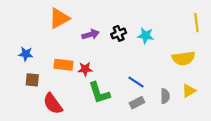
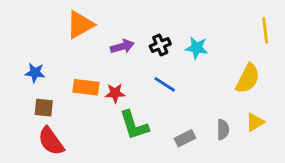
yellow semicircle: (183, 58) -> (248, 78), turned -55
blue line: (136, 82) -> (165, 84), moved
red semicircle: (53, 104) -> (51, 141), moved

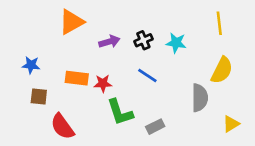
yellow line: (265, 30) -> (219, 23), moved
yellow triangle: (255, 122) -> (231, 124), moved
gray semicircle: (223, 129) -> (200, 98), moved, size x1.5
gray rectangle: (185, 138) -> (155, 127), moved
red semicircle: (51, 141) -> (62, 127), moved

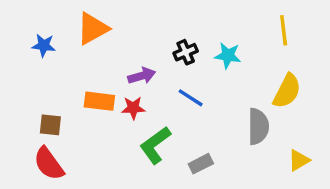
purple arrow: (109, 42) -> (142, 76), moved
blue star: (31, 65) -> (44, 45), moved
green L-shape: (120, 112) -> (155, 145), turned 72
red semicircle: (62, 127) -> (49, 164), moved

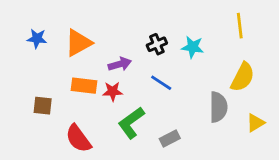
orange triangle: (93, 29) -> (78, 43), moved
yellow triangle: (299, 160) -> (255, 123), moved
red semicircle: (49, 164) -> (78, 138), moved

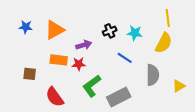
yellow semicircle: (243, 77) -> (164, 43), moved
blue line: (161, 83) -> (125, 58), moved
gray rectangle: (170, 138) -> (119, 97), size x1.6

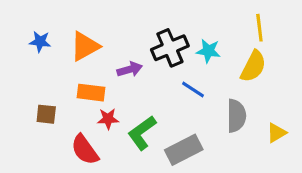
black cross: (110, 31) -> (170, 48), size x1.6
red star: (79, 64) -> (108, 119), moved

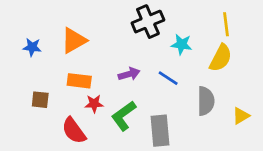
blue star: (40, 42) -> (32, 47), moved
black cross: (170, 48) -> (148, 22), moved
purple arrow: (130, 69) -> (129, 74), moved
gray rectangle: (184, 150) -> (160, 131), turned -68

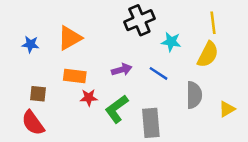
red semicircle: (74, 131) -> (33, 123), moved

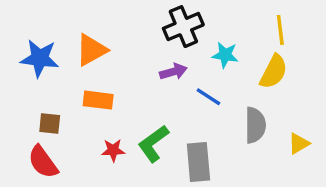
blue star: (30, 44) -> (40, 58), size x1.6
purple arrow: (122, 70) -> (173, 72), moved
red star: (89, 98) -> (113, 150), moved

